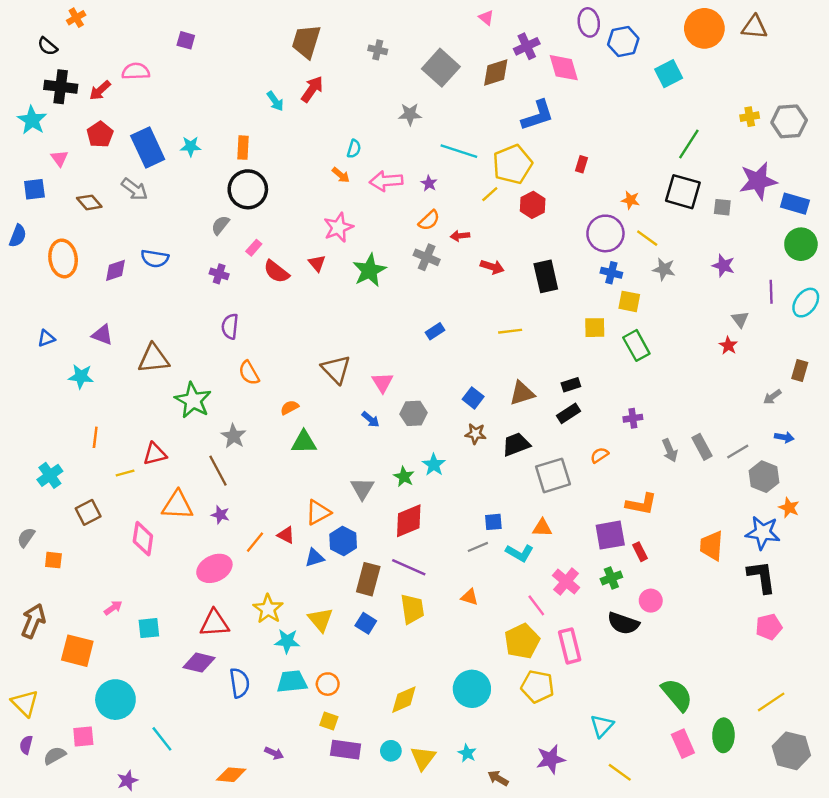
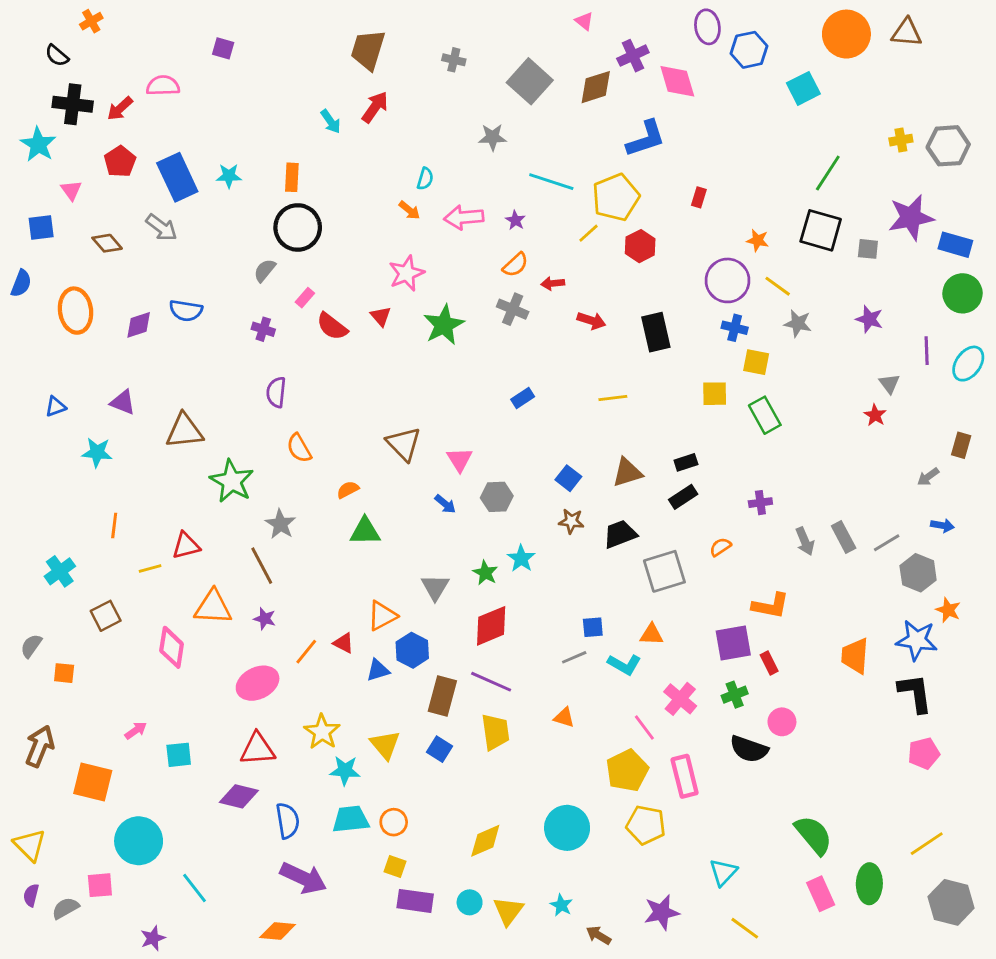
purple arrow: (274, 753) -> (303, 878), moved, size x2.0

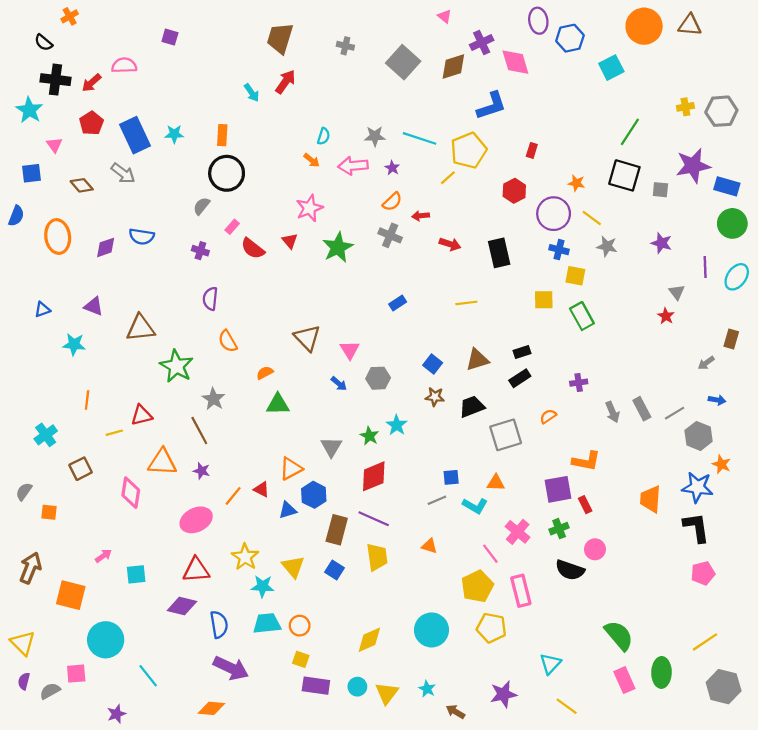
gray star: (493, 137) -> (375, 136), moved
red hexagon: (640, 246) -> (514, 191), moved

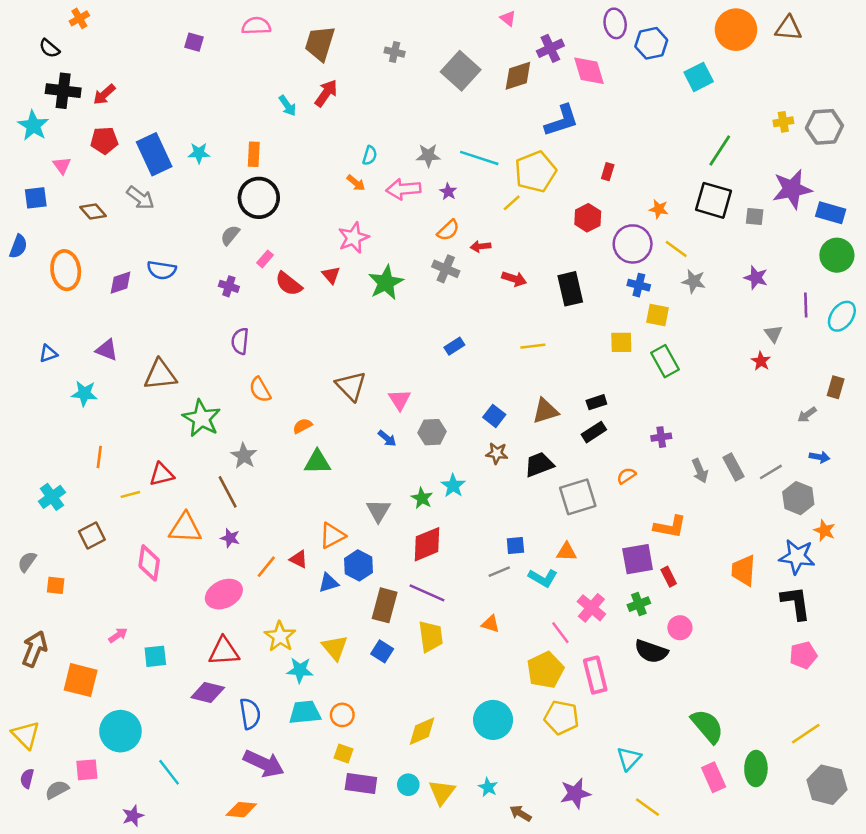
pink semicircle: (124, 65) -> (256, 26), moved
red pentagon: (91, 123) -> (104, 141), turned 30

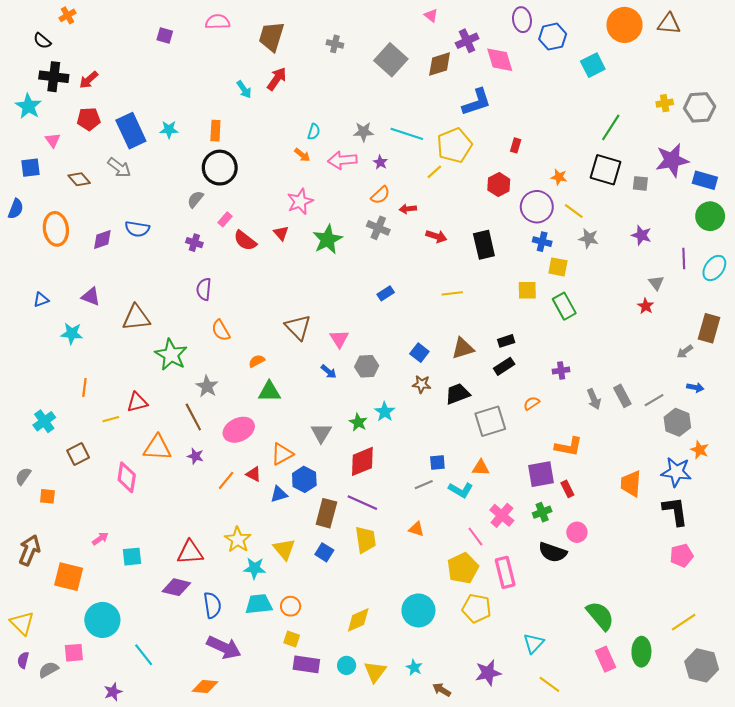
brown rectangle: (836, 387) -> (709, 328), size x1.5
pink ellipse: (224, 594) -> (239, 430), moved

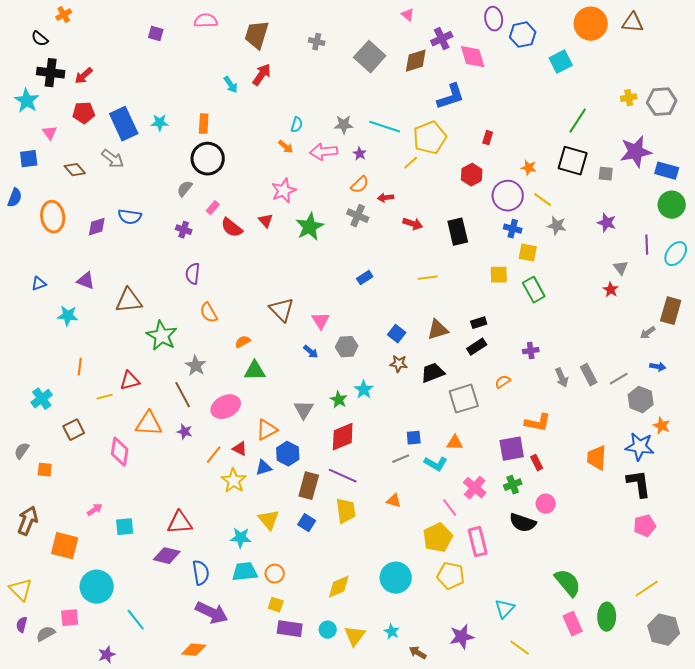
yellow star: (238, 540) -> (234, 481), moved

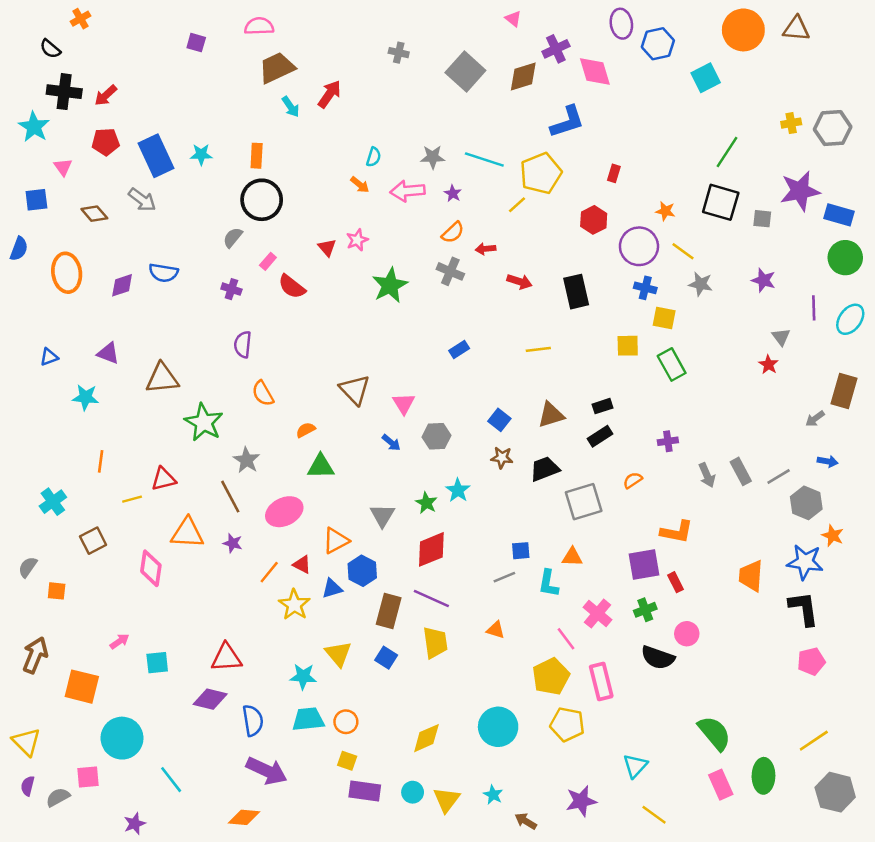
brown trapezoid: (257, 35) -> (277, 68), moved, turned 48
pink star: (284, 191) -> (357, 240), size x0.7
red triangle: (266, 221) -> (327, 248), moved
cyan L-shape: (436, 464) -> (548, 583), turned 70

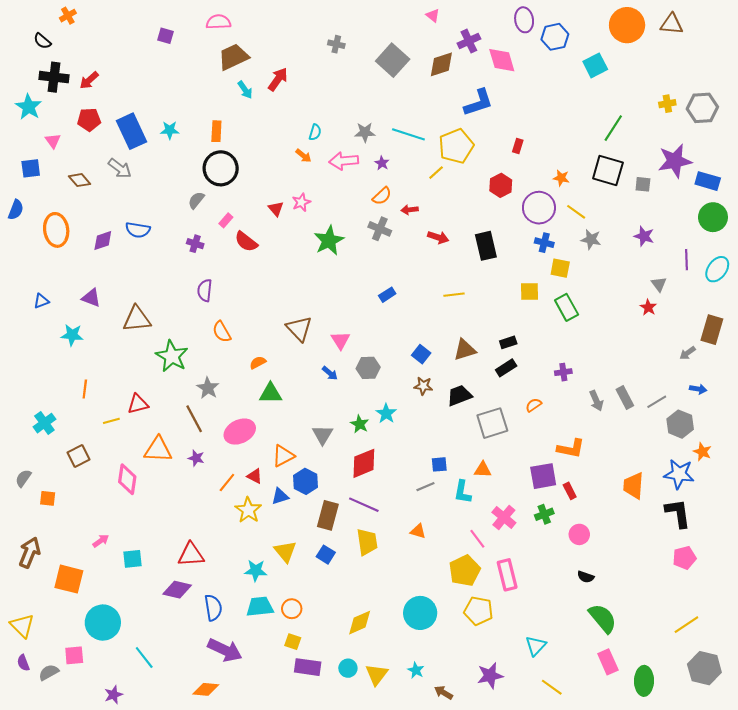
black semicircle: (658, 658) -> (586, 577), moved, size x0.6
green ellipse: (763, 776) -> (644, 681), moved
purple semicircle: (28, 786) -> (23, 663), turned -35

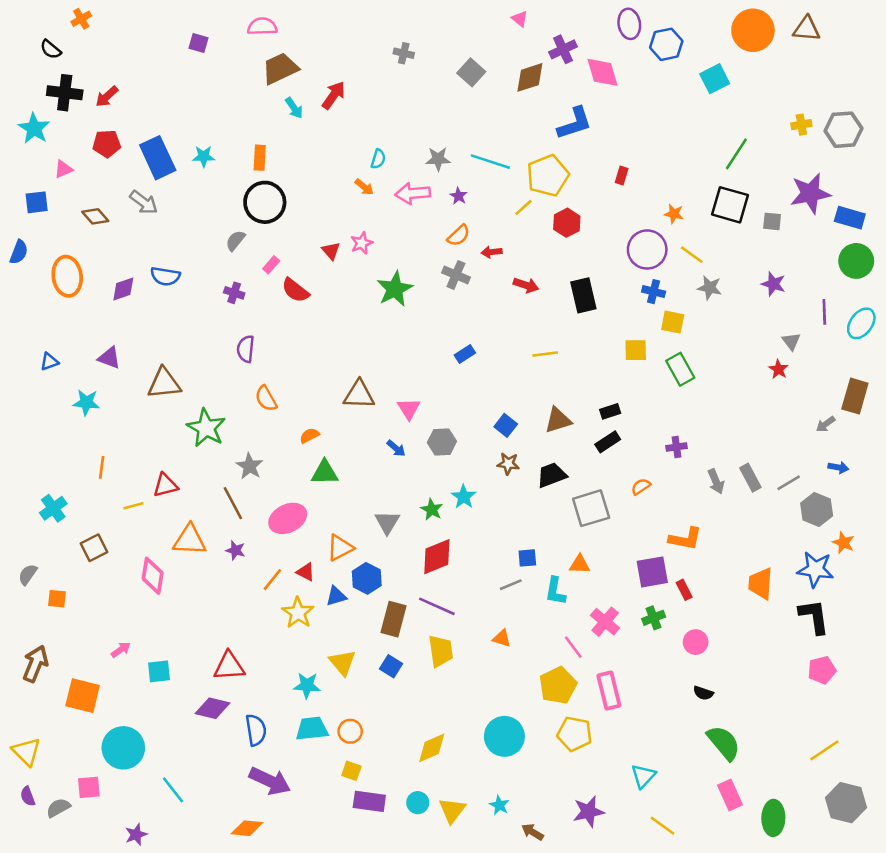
gray square: (393, 60) -> (471, 72), size x0.7
pink triangle: (53, 141) -> (63, 169), turned 42
red hexagon: (501, 185) -> (567, 223), moved
brown triangle: (299, 329) -> (359, 395), turned -44

